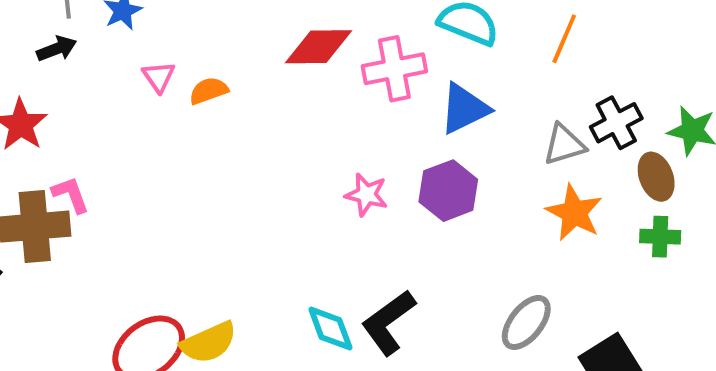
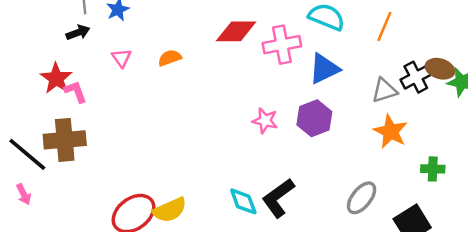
pink triangle: (159, 77) -> (121, 58), moved
brown ellipse: (656, 177) -> (440, 69), moved, turned -52
pink L-shape: (71, 195) -> (76, 92), moved
green cross: (660, 237) -> (433, 169), moved

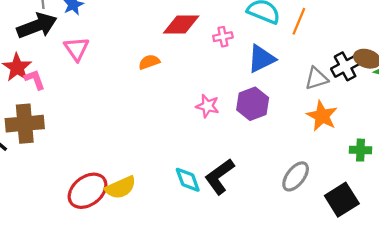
orange line: (384, 26) -> (299, 21), moved
black arrow: (78, 33) -> (37, 26), size x1.8
pink cross: (282, 45) -> (223, 37), size x0.6
pink triangle: (121, 58) -> (77, 49), size x1.4
orange semicircle: (170, 58) -> (149, 62), moved

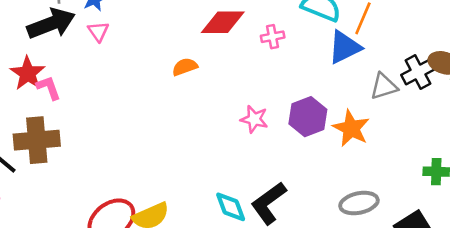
pink triangle: (77, 49) -> (98, 31), moved, size x0.7
blue triangle: (261, 59) -> (345, 47), moved
orange star: (322, 116) -> (351, 128), moved
gray ellipse: (296, 176) -> (359, 203), turned 40

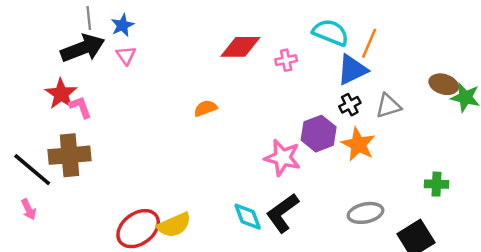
orange semicircle: (185, 67) -> (205, 108), moved
black cross: (418, 72) -> (350, 105), moved, size x0.7
pink star: (254, 119) -> (282, 158), moved, size x1.4

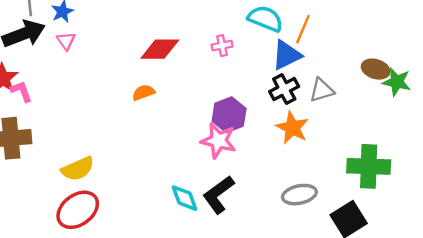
red diamond: (240, 47) -> (160, 49), moved
black cross: (350, 105) -> (284, 89), size x1.4
purple hexagon: (319, 134) -> (229, 115), moved
green cross: (436, 184) -> (369, 166), size x1.8
yellow semicircle: (174, 225) -> (78, 169), moved

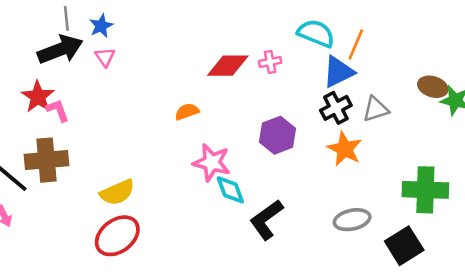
red diamond: (160, 49) -> (228, 66), moved
pink star: (218, 141) -> (212, 163), moved
cyan diamond: (184, 198) -> (230, 190), moved

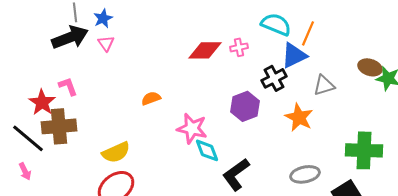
red star: (38, 97) -> (42, 102), moved
black cross: (336, 108) -> (274, 78), moved
orange semicircle: (187, 112) -> (151, 98), moved

